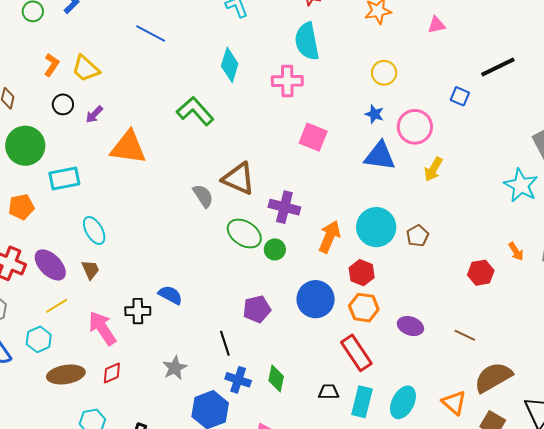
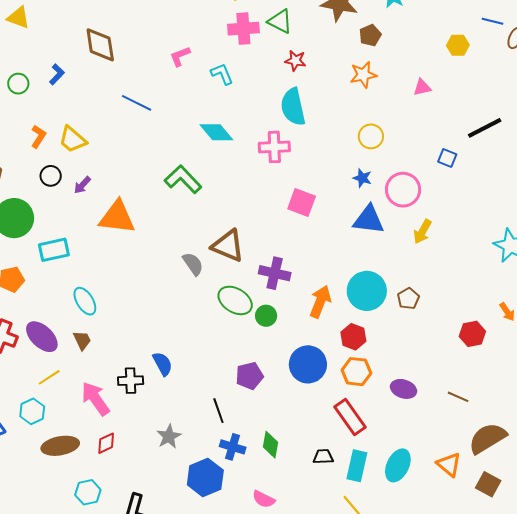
cyan diamond: (230, 65) -> (216, 132), turned -56
blue semicircle: (170, 295) -> (163, 364), turned 35

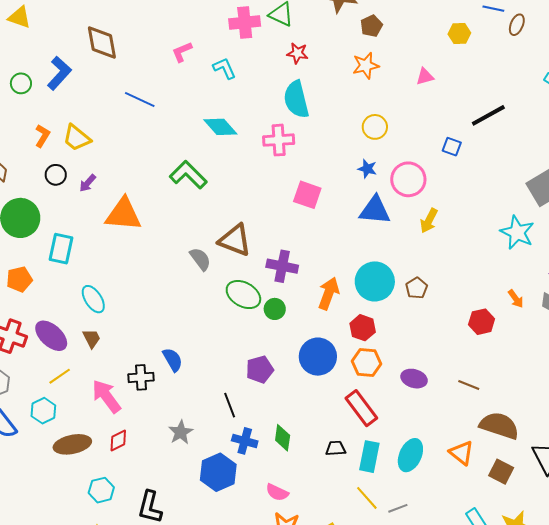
blue L-shape: (57, 74) -> (59, 73), size x1.6
cyan rectangle: (54, 250) -> (61, 249), turned -64
brown semicircle: (487, 438) -> (499, 426), turned 51

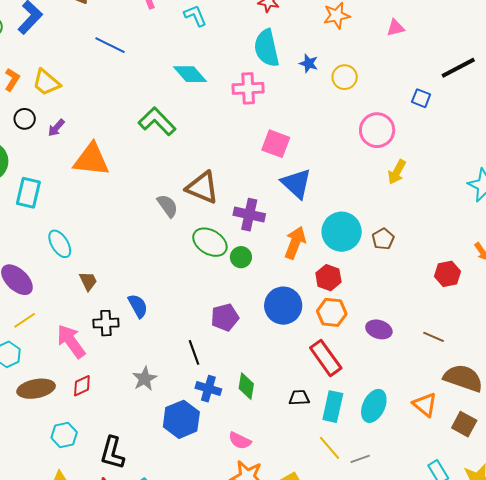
blue star: (367, 169) -> (309, 63), moved
blue triangle: (375, 210) -> (296, 183), moved, turned 36
brown trapezoid: (92, 338) -> (88, 281), moved

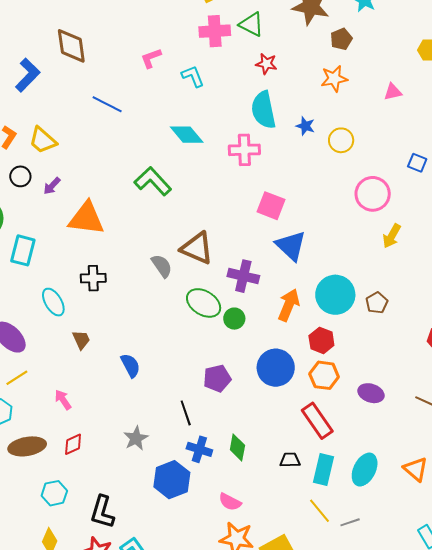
black cross: (106, 323) -> (93, 278), moved
pink arrow: (71, 341) -> (63, 400), size x0.6

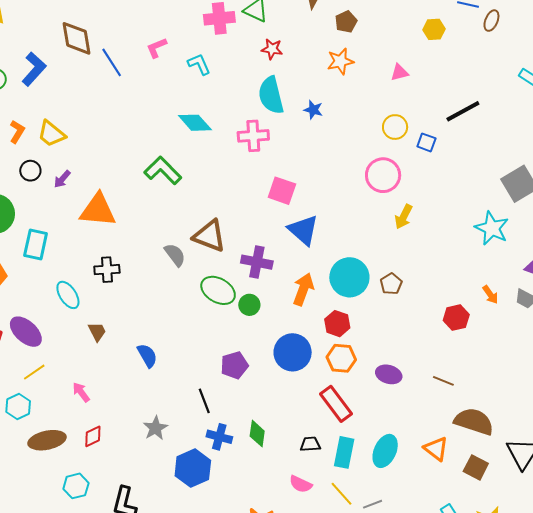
blue line: (107, 104) -> (112, 62), moved, turned 32
yellow circle: (341, 140) -> (395, 127), moved
pink semicircle: (230, 502) -> (301, 484), moved

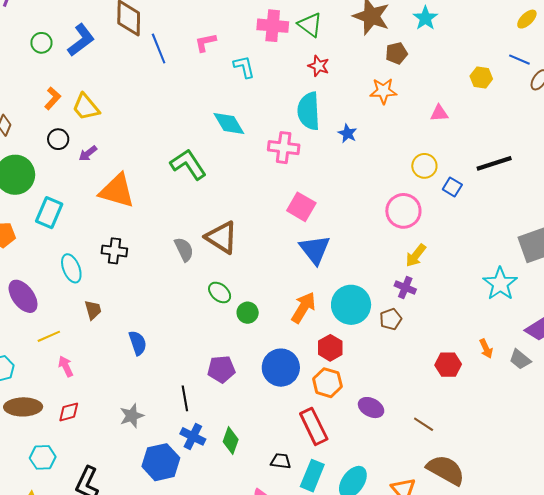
purple cross: (257, 262) -> (405, 288), moved, size x0.7
green ellipse: (218, 290) -> (220, 293), size x0.7
yellow line: (34, 372) -> (49, 336), moved

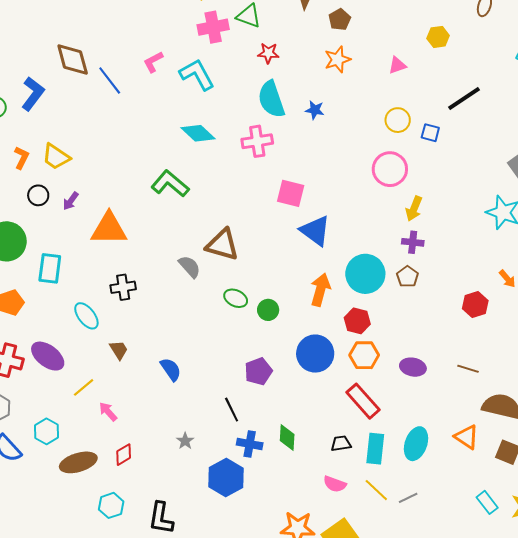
cyan L-shape: (244, 67) -> (197, 75), size x1.5
yellow hexagon: (481, 78) -> (438, 37), moved
gray star: (132, 416) -> (185, 441), size x0.7

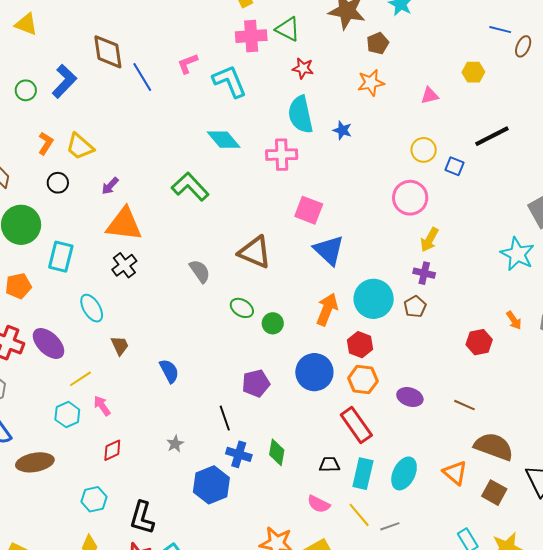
purple arrow: (71, 201) -> (110, 186), moved
brown triangle: (222, 245) -> (255, 252), moved
black cross: (123, 287) -> (124, 265), moved, turned -35
cyan hexagon: (47, 431) -> (67, 415), moved
brown ellipse: (78, 462) -> (35, 462), moved

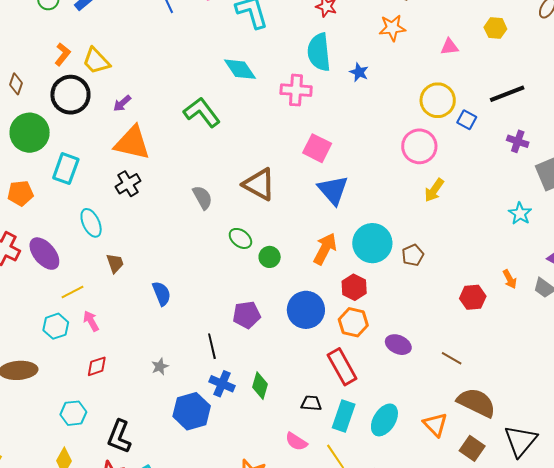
yellow circle: (424, 150) -> (438, 100), size x1.4
black circle: (58, 183) -> (70, 95), size x1.8
cyan star: (517, 254) -> (520, 214), size x0.7
purple cross: (424, 273) -> (518, 141), moved

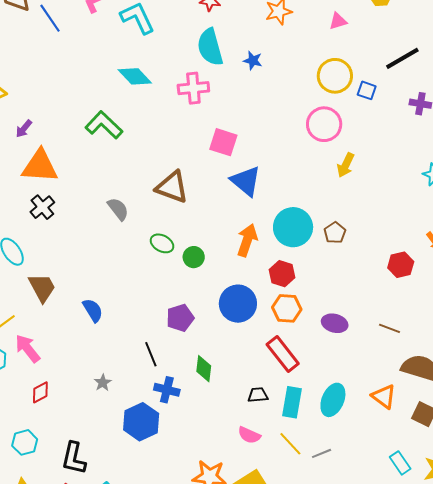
brown trapezoid: (115, 263) -> (42, 288), size x1.5
pink arrow: (91, 321) -> (28, 349), size x1.4
green diamond: (260, 386) -> (204, 369), moved

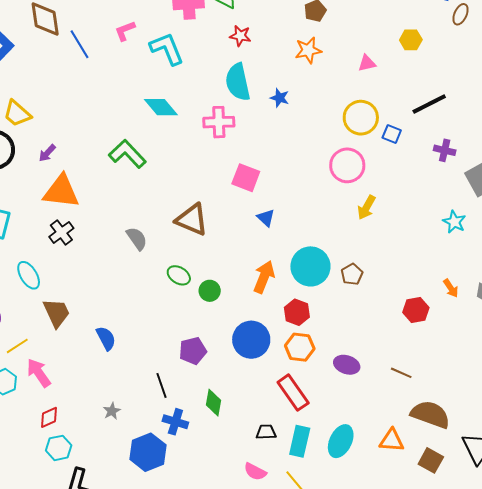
blue triangle: (246, 181) -> (266, 218), size x0.6
orange triangle: (384, 396) -> (392, 440), turned -36
cyan hexagon: (25, 442) -> (59, 448), moved

